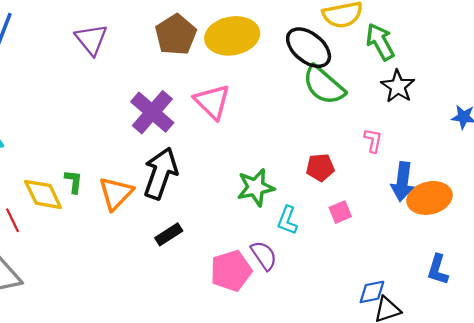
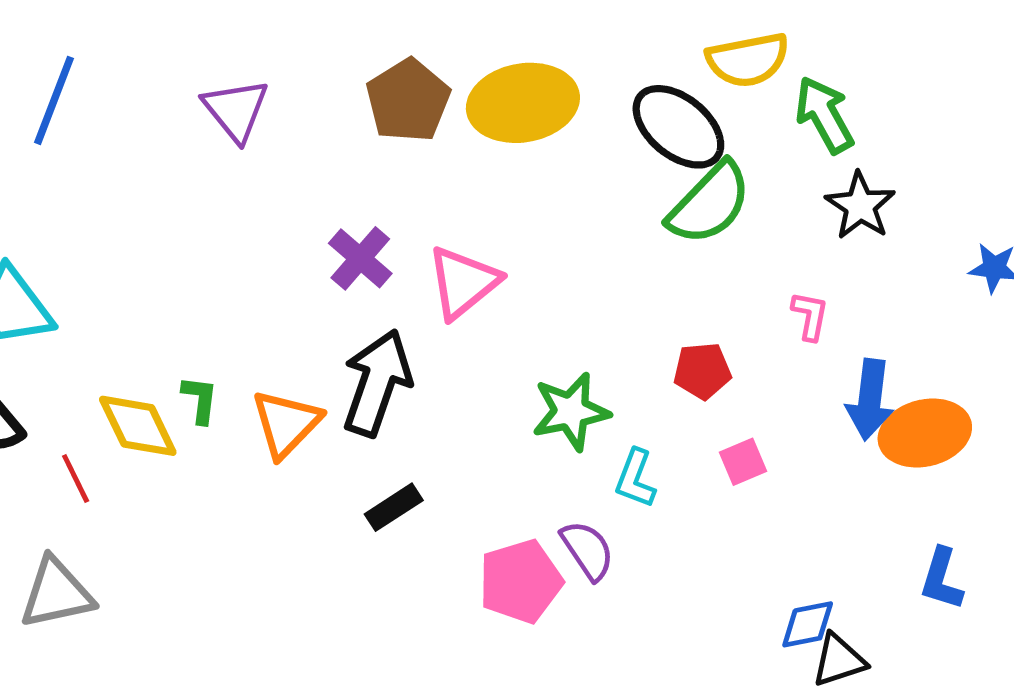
green semicircle: (324, 85) -> (710, 203), turned -87
pink triangle: (212, 102) -> (463, 282), moved, turned 36
purple cross: (152, 112) -> (360, 258), size x0.7

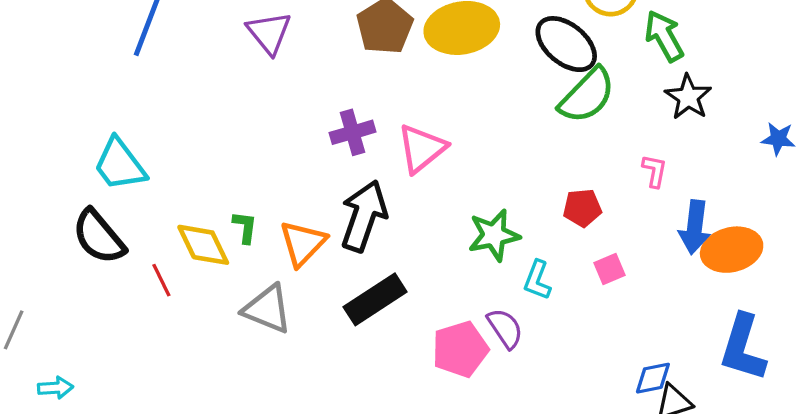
purple cross: (360, 258) -> (353, 132), turned 33
black rectangle: (394, 507) -> (375, 299), size x1.6
blue L-shape: (942, 579) -> (743, 348), size x1.6
gray triangle: (56, 593) -> (267, 309), moved, turned 34

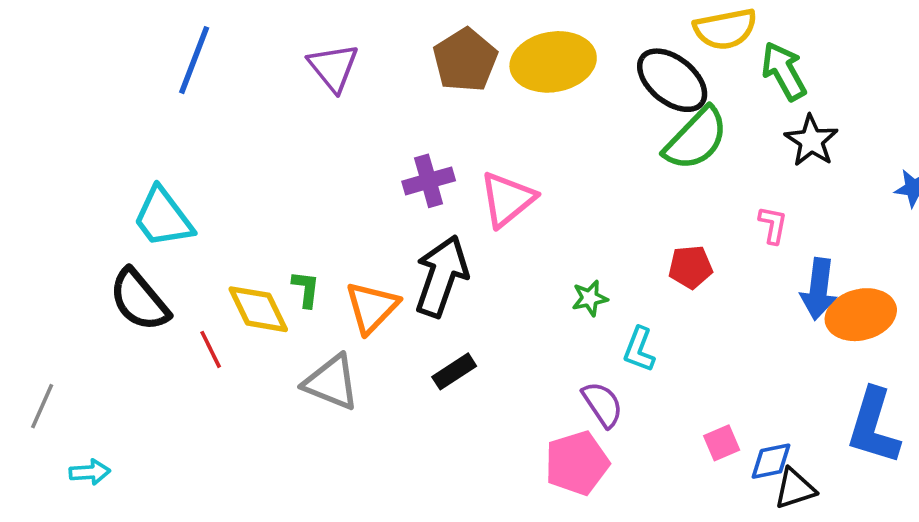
green star: (494, 235) -> (590, 298), size x0.6
pink square: (610, 269) -> (722, 443), moved
black rectangle: (375, 299) -> (454, 371), size x0.6
pink pentagon: (460, 349) -> (577, 463), moved

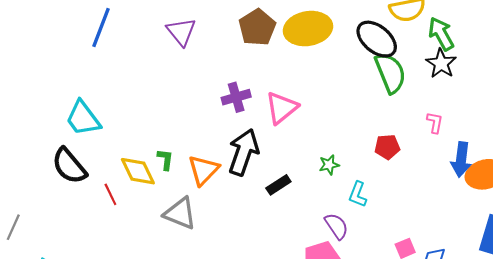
green semicircle: (696, 139) -> (390, 73), turned -66
black star: (811, 141) -> (441, 63), moved
black rectangle: (454, 371) -> (278, 185), moved

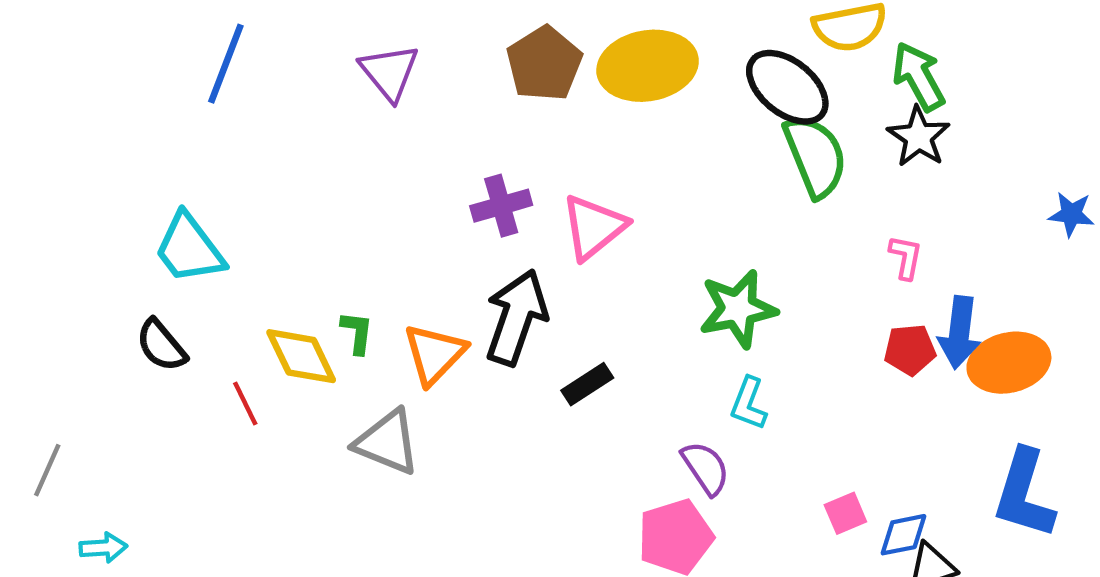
red pentagon: (387, 147) -> (910, 350), moved
green star: (329, 165) -> (738, 309), moved, size x1.8
black semicircle: (69, 166) -> (161, 345), size x0.7

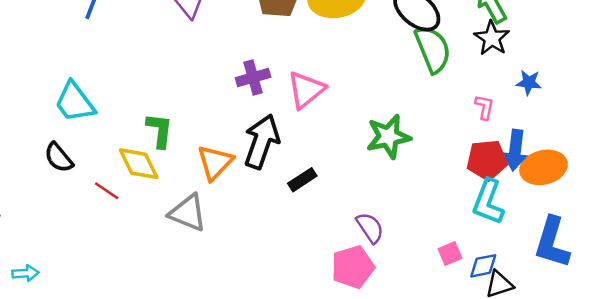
blue star: (1071, 214) -> (529, 82), moved
green L-shape: (357, 332) -> (160, 130), moved, size x1.4
red pentagon: (910, 350) -> (487, 160), size x1.4
red line: (245, 403) -> (107, 191), turned -30
cyan L-shape: (749, 403) -> (488, 202), moved, size x1.5

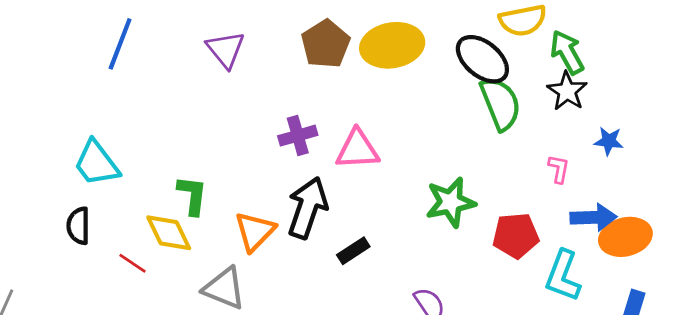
pink triangle: (306, 90) -> (357, 149), turned 36
blue arrow: (515, 150) -> (593, 217), turned -99
black semicircle: (59, 158) -> (78, 226), turned 40
red pentagon: (487, 160) -> (516, 235), moved

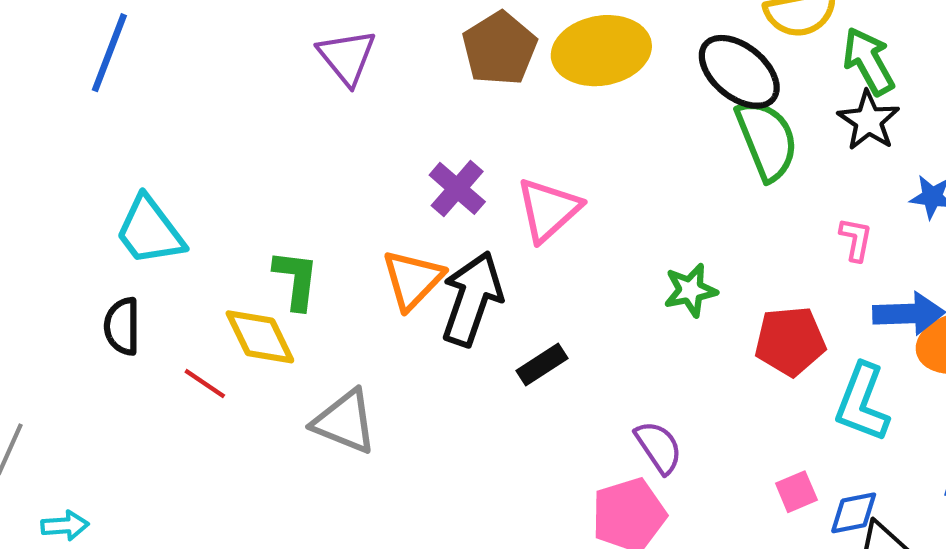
blue line: (120, 44) -> (109, 53), moved
purple cross: (298, 136) -> (457, 188), turned -33
pink triangle: (357, 149) -> (548, 210), turned -39
green star: (450, 202) -> (690, 290), size x0.7
orange triangle: (255, 231) -> (413, 280), moved

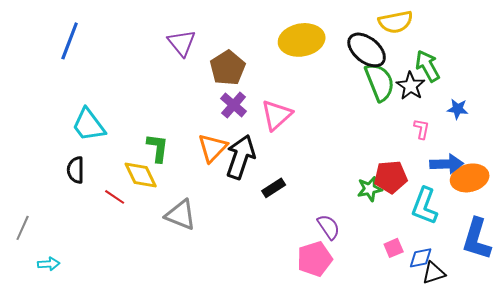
brown pentagon: (500, 48) -> (228, 68), moved
green arrow: (869, 61) -> (428, 66), moved
black star: (869, 121) -> (411, 86), moved
green star: (690, 290) -> (370, 189), moved

